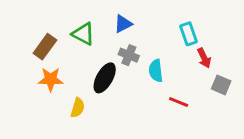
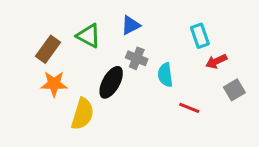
red arrow: (204, 58) -> (216, 61), turned 90
gray square: (221, 85) -> (234, 90), turned 36
yellow semicircle: (78, 108) -> (83, 114), size x1.5

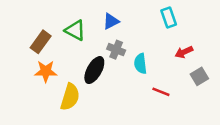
cyan rectangle: (200, 36) -> (169, 18), moved

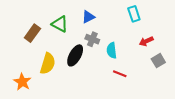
orange star: (46, 71) -> (22, 82), moved, turned 30
red line: (161, 92) -> (120, 74), moved
yellow semicircle: (70, 97) -> (48, 64), moved

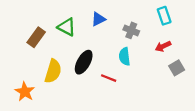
cyan rectangle: (134, 14) -> (164, 16), moved
gray cross: (92, 39) -> (131, 30), moved
red line: (120, 74) -> (109, 78), moved

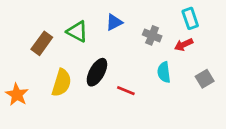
red arrow: (163, 46) -> (184, 45), moved
cyan semicircle: (124, 56) -> (164, 72), moved
orange star: (25, 92) -> (17, 95), moved

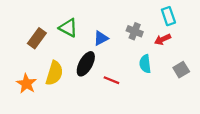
blue triangle: (114, 22) -> (101, 38), moved
orange star: (17, 95) -> (26, 84), moved

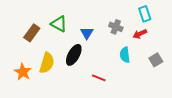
blue triangle: (101, 38) -> (87, 33), turned -32
red line: (111, 80) -> (99, 78), moved

